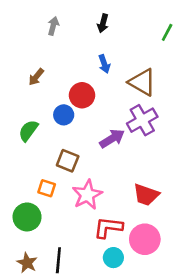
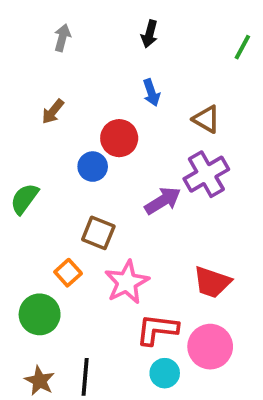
gray arrow: (53, 26) -> (62, 38), moved
brown triangle: (142, 82) -> (206, 119), size x0.7
green semicircle: (28, 131) -> (24, 199), moved
orange square: (47, 188) -> (68, 273), turned 30

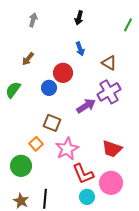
green semicircle: (24, 199) -> (13, 90), moved
red L-shape: (157, 330) -> (83, 174), turned -120

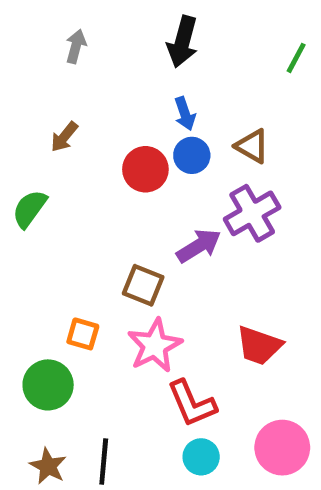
black arrow: (79, 18) -> (183, 42), size x1.5
blue circle: (49, 88) -> (192, 155), moved
brown square: (52, 123) -> (143, 285), moved
orange square: (36, 144) -> (83, 334), turned -32
pink circle: (111, 183) -> (282, 448), moved

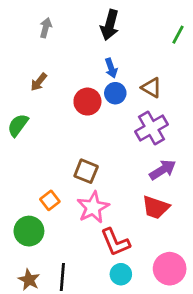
purple arrow: (199, 246) -> (163, 170), moved
orange square: (83, 334) -> (50, 200), turned 36

